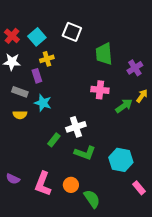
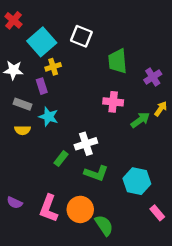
red cross: (12, 36) -> (13, 20), moved
cyan square: (37, 37) -> (42, 42), size x1.4
orange circle: (71, 185) -> (80, 209), size x1.5

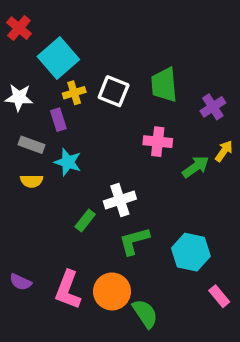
white square: (81, 36) -> (114, 91), moved
green L-shape: (96, 173) -> (134, 241), turned 145

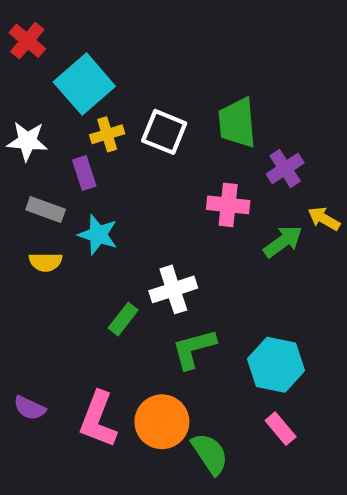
purple cross: (213, 107) -> (285, 168), moved
yellow arrow: (224, 151) -> (324, 219), turned -95
pink rectangle: (219, 296) -> (281, 429), moved

